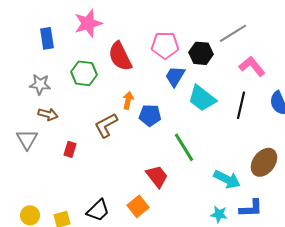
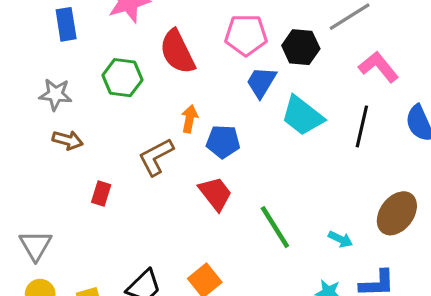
gray triangle: (27, 139) -> (36, 245), moved
green line: (184, 147) -> (275, 227), moved
red trapezoid: (157, 176) -> (215, 193), moved
cyan arrow: (227, 179) -> (340, 239), size x0.6

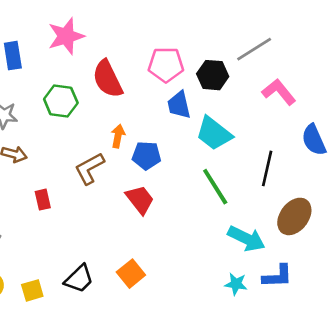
blue trapezoid: (261, 82) -> (179, 105), turned -44
black line: (362, 126) -> (267, 168), moved
red rectangle: (101, 193) -> (43, 200), turned -30
green line: (275, 227) -> (215, 187), moved
cyan arrow: (340, 239) -> (246, 239), size x1.8

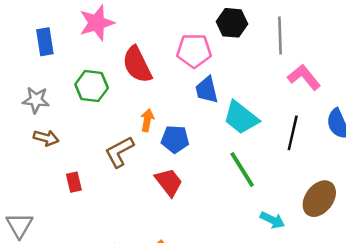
gray line: (254, 49) -> (280, 35), turned -60
black hexagon: (213, 75) -> (232, 23), moved
black line: (267, 168) -> (293, 133), moved
cyan arrow: (246, 239) -> (272, 220), size x0.7

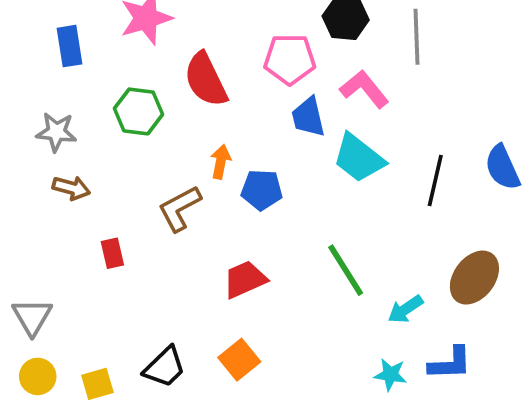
pink L-shape: (304, 77) -> (364, 89), moved
green line: (242, 170) -> (346, 270), moved
red trapezoid: (169, 182) -> (245, 279), moved, turned -76
cyan arrow: (272, 220) -> (405, 309), turned 120

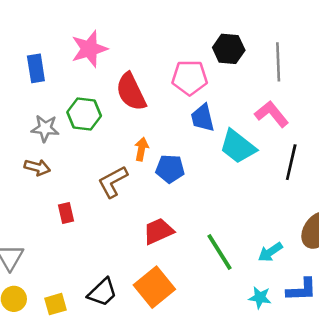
pink L-shape: (364, 89) -> (272, 114), moved
gray star: (56, 132) -> (45, 128), moved
green line: (346, 270) -> (220, 252), moved
orange square: (239, 360) -> (154, 287), size x1.4

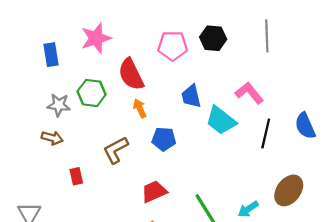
gray line: (278, 62) -> (267, 36), moved
pink pentagon: (190, 78) -> (173, 46), moved
orange arrow: (141, 149) -> (140, 108), moved, turned -36

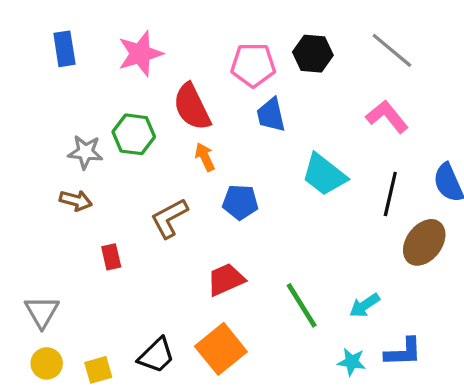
gray line: (267, 36) -> (392, 50), turned -48
blue rectangle: (51, 55) -> (64, 49), moved
pink L-shape: (249, 93) -> (387, 117), moved
blue trapezoid: (191, 96) -> (271, 115), moved
brown ellipse: (289, 190) -> (424, 242), moved

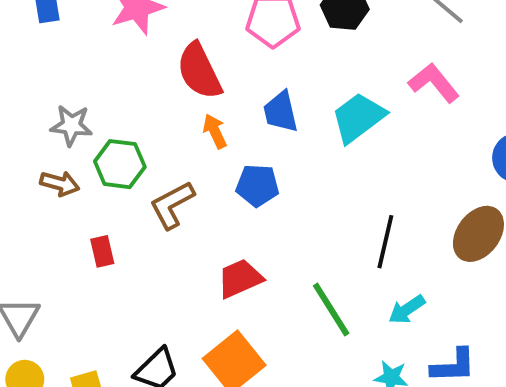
blue trapezoid: (271, 115) -> (281, 112), moved
green hexagon: (134, 134) -> (120, 164), moved
cyan trapezoid: (324, 175) -> (358, 118), moved, turned 105
black line: (390, 194) -> (385, 242), moved

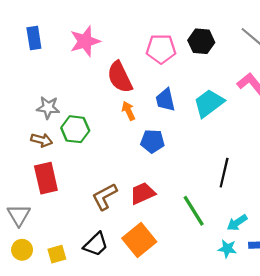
brown L-shape: (172, 205) -> (105, 197), moved
red rectangle: (102, 251) -> (46, 178), moved, size x1.8
cyan arrow: (407, 310) -> (237, 223), moved

